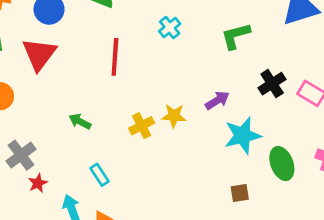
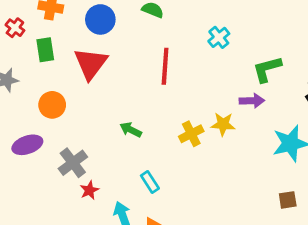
green L-shape: (236, 36) -> (267, 69), moved
purple arrow: (217, 100) -> (252, 101), moved, turned 30

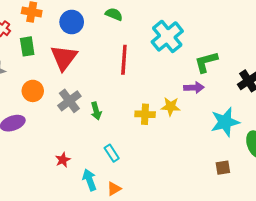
cyan cross: (219, 37) -> (167, 36), size x1.8
green arrow: (131, 130) -> (96, 111), turned -132
yellow cross: (191, 134) -> (145, 114), turned 30
gray cross: (73, 163) -> (69, 101), moved

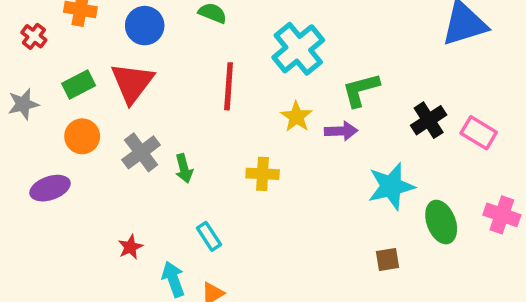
green rectangle: (27, 46) -> (79, 85), moved, turned 72
yellow star: (171, 106) -> (296, 117), moved, turned 30

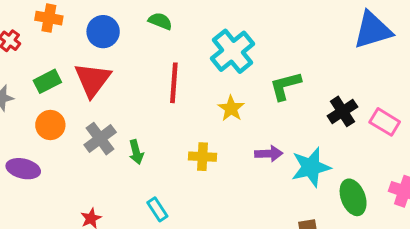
purple arrow: (341, 131) -> (269, 154), moved
purple ellipse: (50, 188) -> (23, 169), turned 32

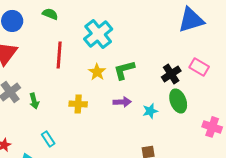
green L-shape: (285, 86) -> (124, 70), moved
pink rectangle: (385, 122) -> (199, 67), moved
cyan star: (311, 167) -> (150, 111), size x0.6
green ellipse: (353, 197) -> (178, 101), moved

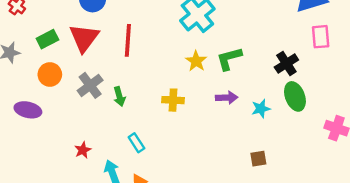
red line: (59, 55) -> (128, 40), moved
pink rectangle: (199, 67) -> (321, 37), moved, turned 54

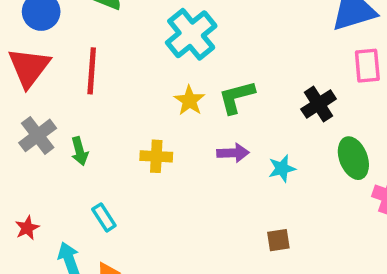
green ellipse: (295, 96) -> (353, 158), moved

